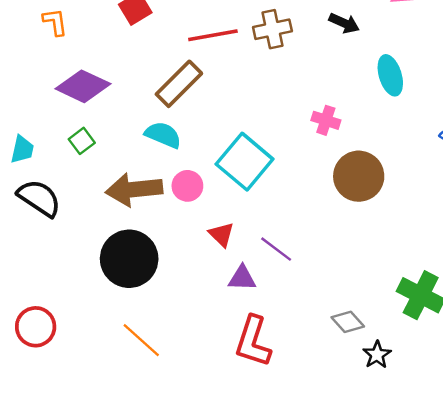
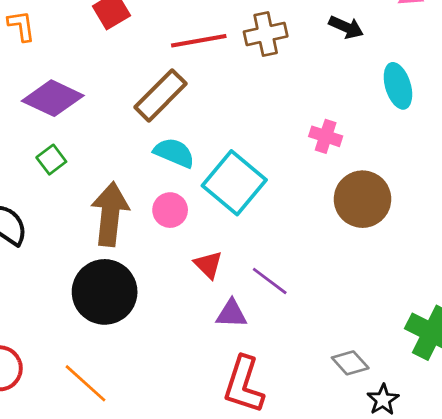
cyan semicircle: (163, 135) -> (174, 153), moved
brown arrow: (134, 190) -> (110, 214), turned 102
orange line: (141, 340) -> (85, 383), moved

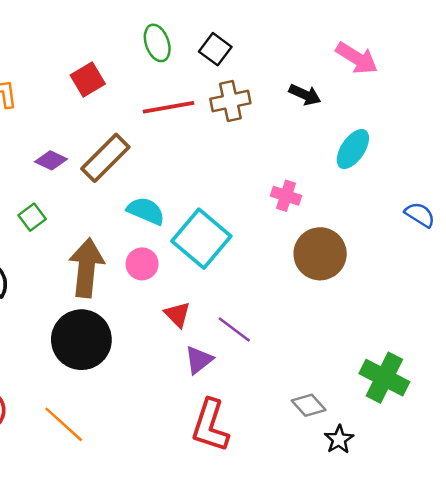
cyan ellipse: (398, 86) -> (353, 149), turned 51
brown rectangle: (161, 95) -> (105, 158), moved
purple diamond: (53, 98) -> (51, 160), moved, size x0.6
purple triangle: (231, 314) -> (199, 360), turned -40

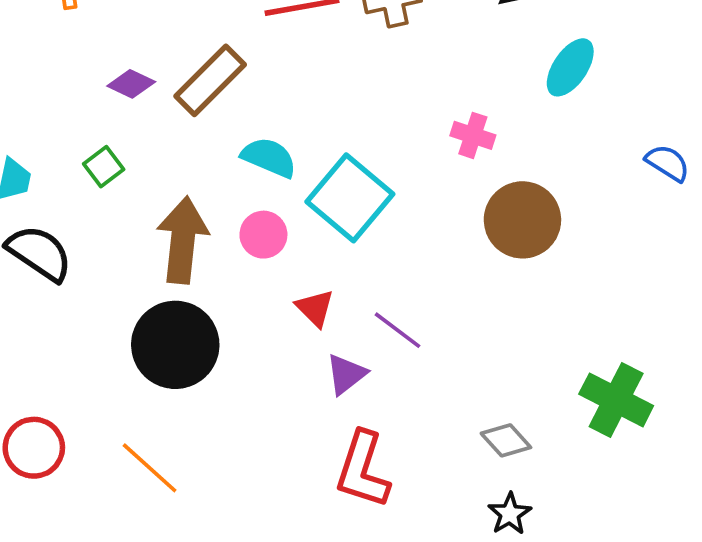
black star: (339, 439) -> (510, 514), moved

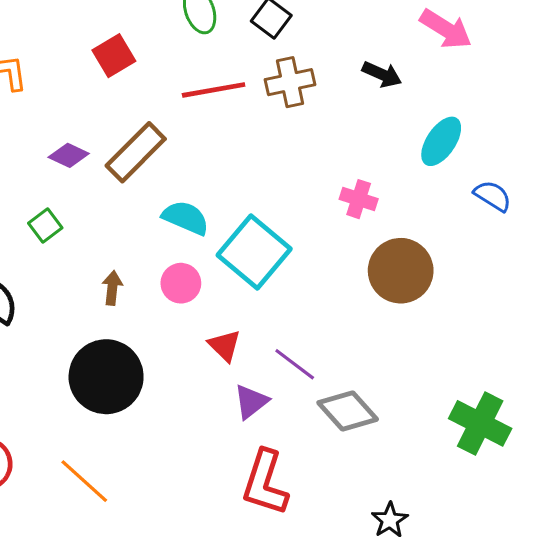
blue semicircle: (668, 163) -> (493, 196), moved
brown arrow: (183, 240) -> (112, 288), size x0.5
gray diamond: (506, 440) -> (348, 411), moved, size x1.4

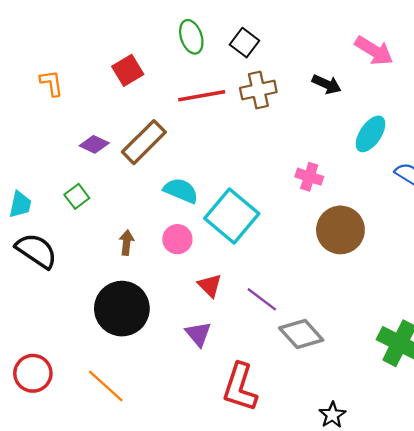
purple triangle: (251, 402) -> (198, 334), moved, turned -32

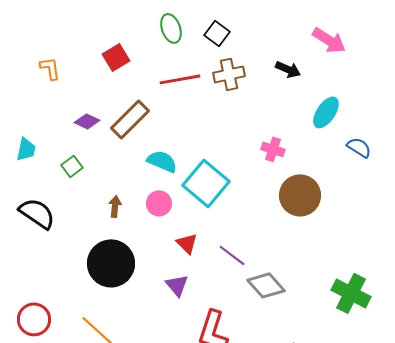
cyan trapezoid: (20, 204) -> (26, 149), moved

